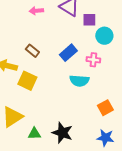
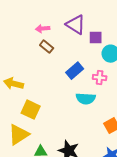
brown rectangle: (32, 51) -> (47, 47), moved
yellow square: (27, 81) -> (31, 110), moved

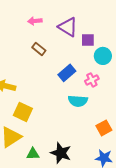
pink arrow: (43, 29) -> (35, 21), moved
pink cross: (100, 78) -> (92, 80), turned -32

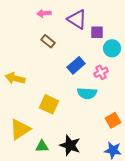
yellow square: (23, 112) -> (49, 104), moved

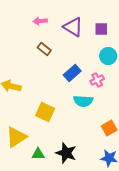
purple square: (97, 32) -> (101, 29), moved

